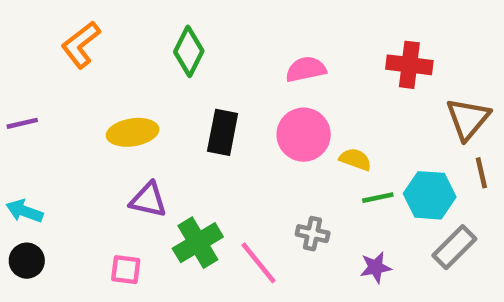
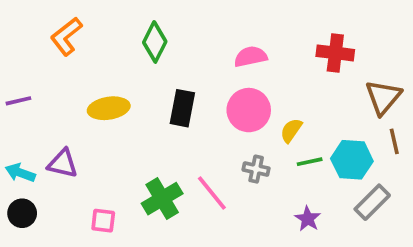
yellow semicircle: (355, 159) -> (291, 130), turned -75
purple triangle: (148, 200) -> (63, 164), moved
gray cross: (313, 234) -> (256, 169), moved
pink line: (259, 263) -> (212, 193), moved
purple star: (376, 267) -> (308, 219), turned -30

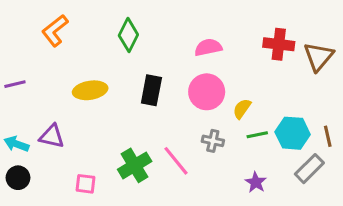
brown triangle: (383, 97) -> (319, 57), moved
brown line: (394, 141) -> (328, 136), moved

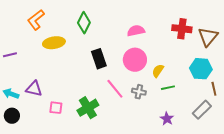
yellow ellipse: (90, 90) -> (54, 43), moved
black rectangle: (151, 90) -> (99, 59), turned -30
cyan hexagon: (293, 133) -> (201, 69), moved
pink line: (176, 161) -> (115, 89), moved
pink square: (85, 184) -> (56, 108), moved

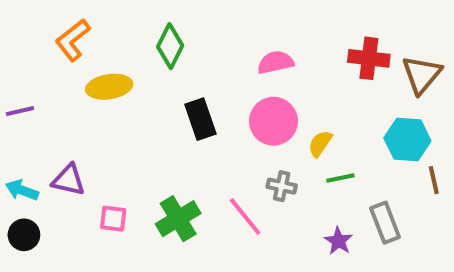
pink line: (115, 89) -> (245, 217), moved
gray rectangle: (202, 110) -> (385, 223), moved, turned -66

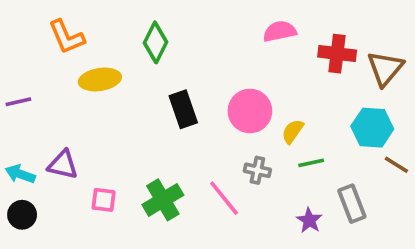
orange L-shape: (73, 40) -> (67, 37), turned -75
pink semicircle: (276, 62) -> (280, 31), moved
brown line: (434, 180) -> (396, 165), turned -45

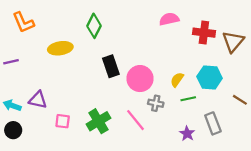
orange L-shape: (67, 37) -> (23, 22), moved
pink circle: (250, 111) -> (140, 79), moved
cyan hexagon: (372, 128) -> (210, 77), moved

